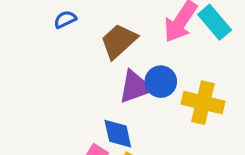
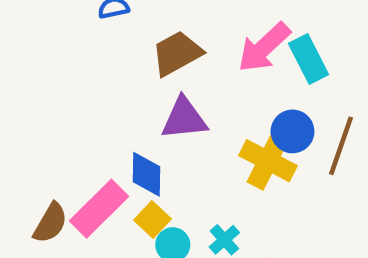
blue circle: (161, 82) -> (292, 131), moved

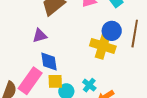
purple triangle: (184, 118) -> (40, 36), moved, size x0.7
yellow square: (153, 219) -> (55, 81), turned -35

